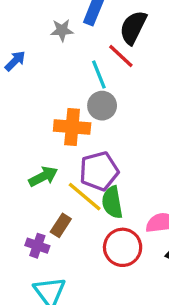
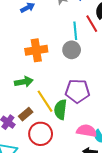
orange cross: (72, 127) -> (36, 50), moved, turned -30
purple pentagon: (99, 171) -> (77, 91), moved
red circle: (123, 247) -> (41, 134), moved

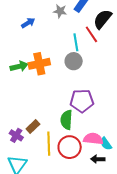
green arrow: (24, 82) -> (19, 66), moved
yellow line: (45, 101) -> (49, 144), moved, turned 35
red circle: (41, 134) -> (70, 147), moved

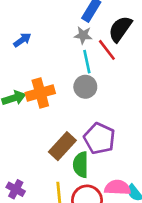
gray star: (60, 11) -> (83, 35), moved
purple pentagon: (82, 101) -> (99, 138), turned 30
brown rectangle: (33, 126) -> (62, 146), moved, size x1.5

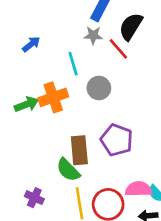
cyan line: (87, 62) -> (73, 64), moved
brown rectangle: (62, 146) -> (79, 150), turned -44
green semicircle: (81, 165) -> (68, 170), moved, turned -40

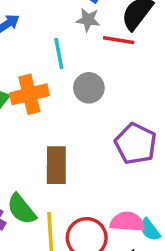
red line: (118, 49) -> (119, 40), turned -45
purple pentagon: (117, 140) -> (136, 144), moved
green semicircle: (68, 170) -> (21, 209), moved

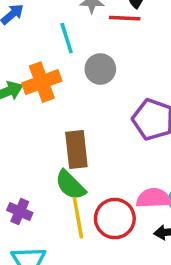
green semicircle: (21, 209) -> (70, 185), moved

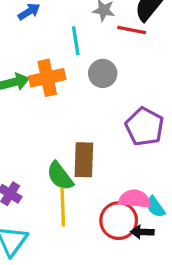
brown rectangle: (76, 150) -> (84, 160), moved
red circle: (115, 219) -> (119, 221), moved

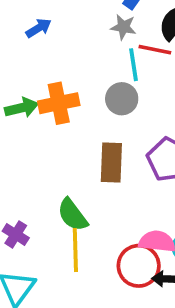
cyan line: (76, 41) -> (133, 65), moved
brown rectangle: (84, 160) -> (111, 162), moved

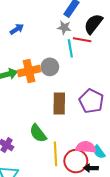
gray circle: (122, 99) -> (50, 67), moved
yellow line: (75, 250) -> (56, 154), moved

